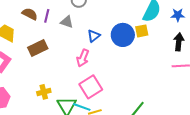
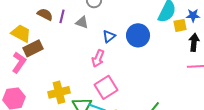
yellow square: (142, 31) -> (180, 25), moved
brown rectangle: (38, 48) -> (33, 48), moved
yellow cross: (44, 92) -> (59, 92), size x1.5

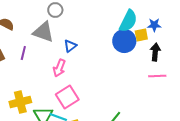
purple line: (62, 16) -> (23, 53), moved
gray triangle: (82, 22) -> (43, 32), size x1.6
blue circle: (138, 35) -> (124, 41), moved

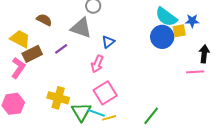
cyan semicircle: (128, 21) -> (166, 17), turned 100
black arrow: (155, 52) -> (204, 54), moved
purple line: (23, 53) -> (61, 49), turned 40
yellow cross: (20, 102) -> (58, 98), turned 30

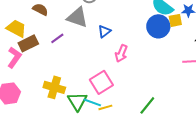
pink arrow: (97, 64) -> (121, 53), moved

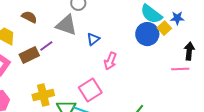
yellow square: (175, 20) -> (164, 28), turned -32
brown rectangle: (28, 43) -> (29, 55), moved
yellow cross: (54, 87) -> (43, 95), turned -30

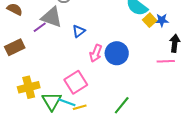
blue star: (177, 18) -> (162, 20), moved
blue circle: (147, 34) -> (117, 53), moved
purple line: (46, 46) -> (40, 27), moved

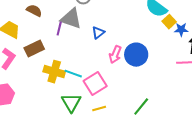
blue star: (162, 20) -> (181, 30), moved
purple line: (40, 27) -> (59, 29), turned -40
yellow cross: (29, 87) -> (54, 72), moved, turned 30
cyan line: (67, 102) -> (73, 74), moved

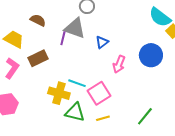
blue circle: (136, 55) -> (151, 55), moved
yellow cross: (54, 72) -> (59, 93), moved
green triangle: (71, 103) -> (75, 112), turned -45

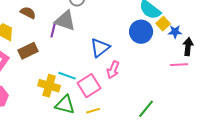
blue triangle: (102, 42) -> (100, 48), moved, size x1.5
blue circle: (151, 55) -> (141, 32), moved
pink arrow: (119, 64) -> (113, 70), moved
green line: (145, 116) -> (146, 109), moved

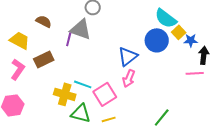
blue triangle: (100, 48) -> (128, 56), moved

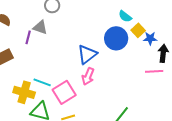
cyan semicircle: (166, 18) -> (125, 16), size x0.6
gray triangle: (81, 29) -> (40, 27), size x0.7

